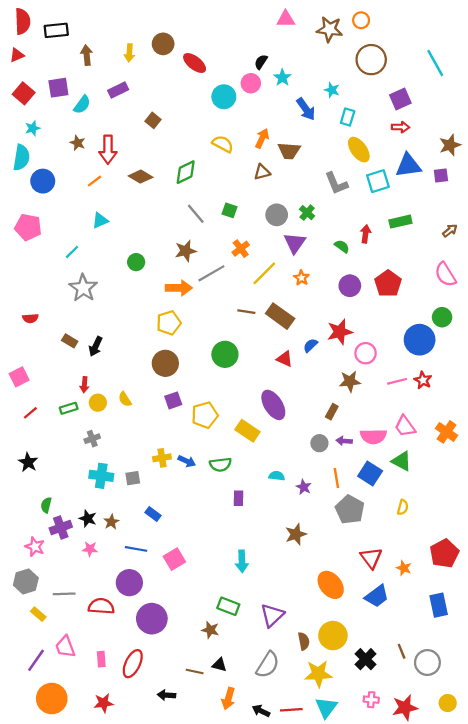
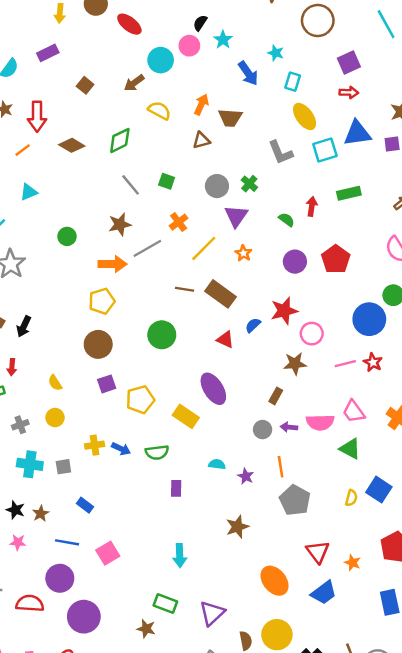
brown arrow: (87, 55) -> (134, 83), moved, turned -120
yellow circle: (98, 403) -> (55, 418), moved
blue square: (370, 474) -> (379, 490), moved

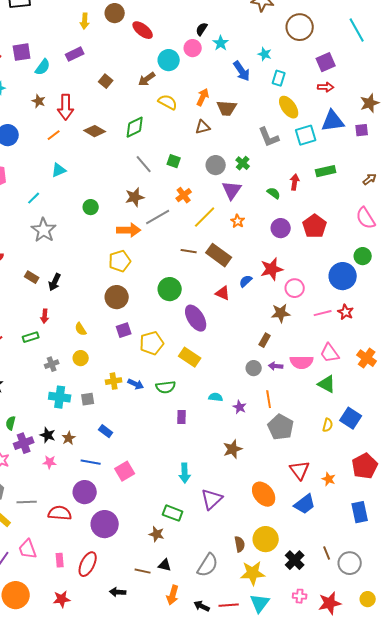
purple ellipse: (213, 389) -> (196, 318), moved
purple triangle: (212, 613) -> (212, 499), moved

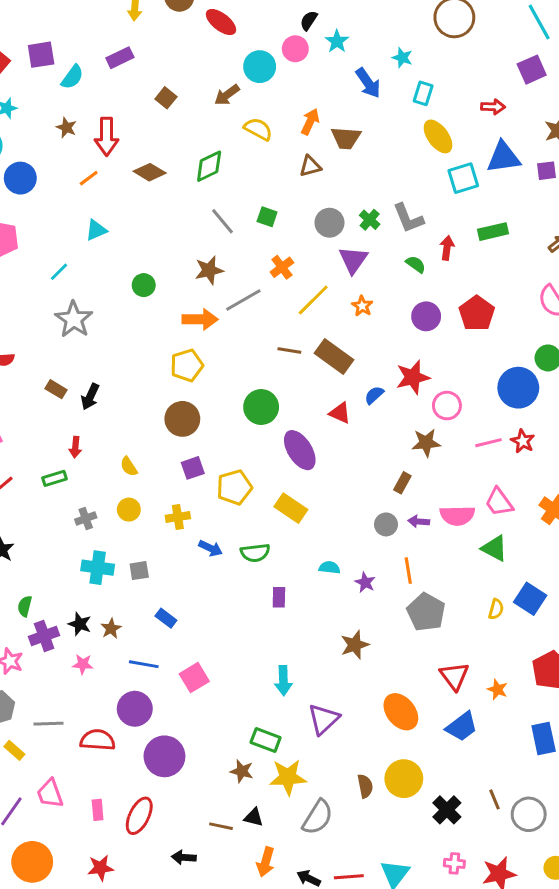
purple square: (326, 62) -> (532, 70), moved
gray L-shape: (269, 137) -> (408, 218), moved
yellow cross: (114, 381) -> (178, 517), moved
yellow star: (253, 573) -> (288, 777), moved

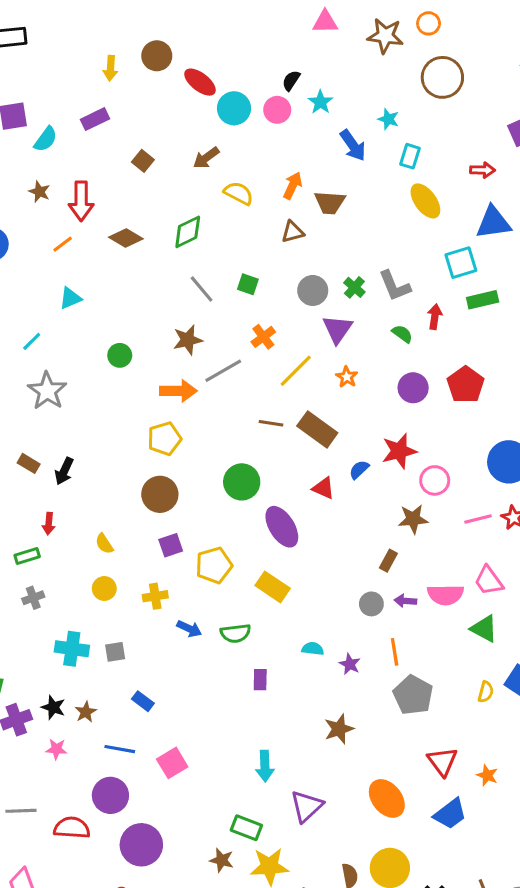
cyan circle: (260, 67) -> (234, 108), moved
cyan square: (463, 178) -> (461, 263), moved
gray cross: (86, 518) -> (33, 598), moved

